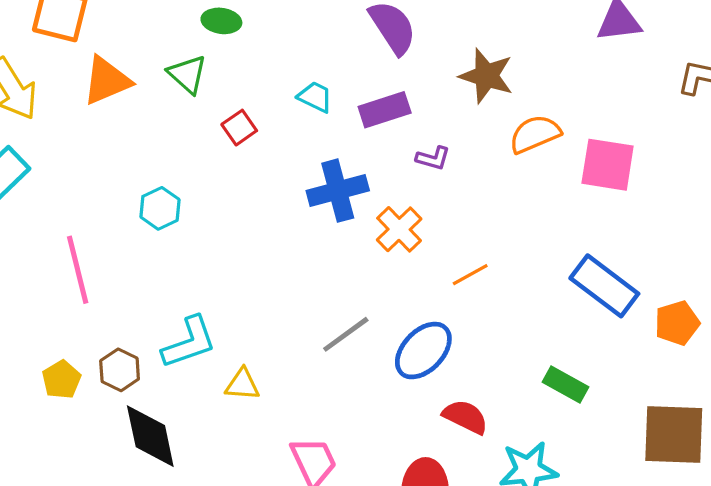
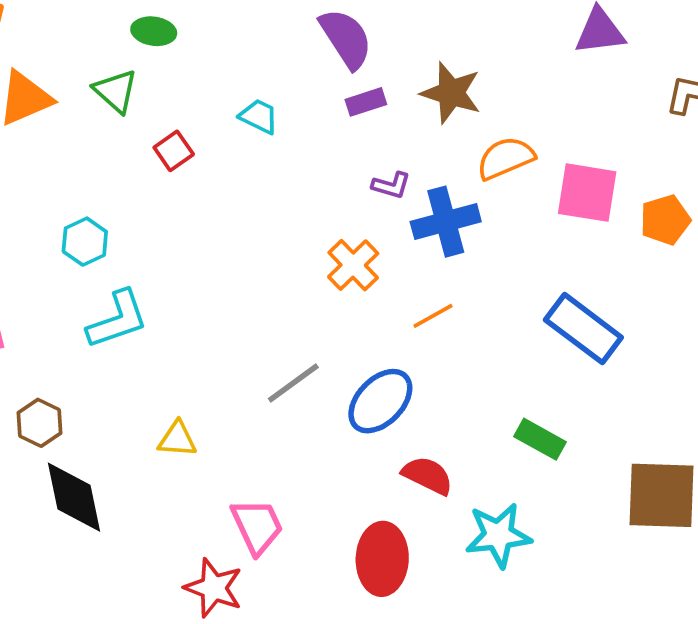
purple rectangle: (385, 110) -> (366, 102), moved, size x0.7
blue cross: (338, 191) -> (446, 222), moved
orange pentagon: (677, 323) -> (665, 220), moved
cyan L-shape: (189, 342) -> (117, 320), moved

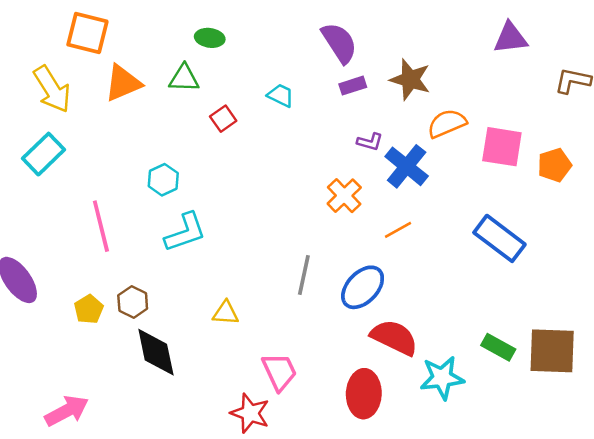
green triangle: (116, 91) -> (184, 78), turned -40
blue cross: (446, 222) -> (407, 166), turned -36
gray line: (293, 383) -> (304, 275), turned -42
green rectangle: (540, 439) -> (498, 347), moved
red semicircle: (428, 475) -> (394, 337), size x1.4

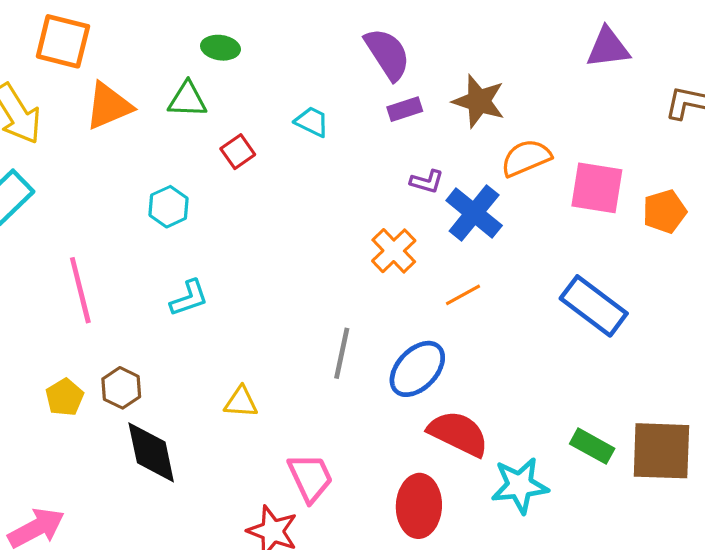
cyan hexagon: (163, 180) -> (169, 207), moved
cyan L-shape: (185, 232) -> (189, 298), size x0.7

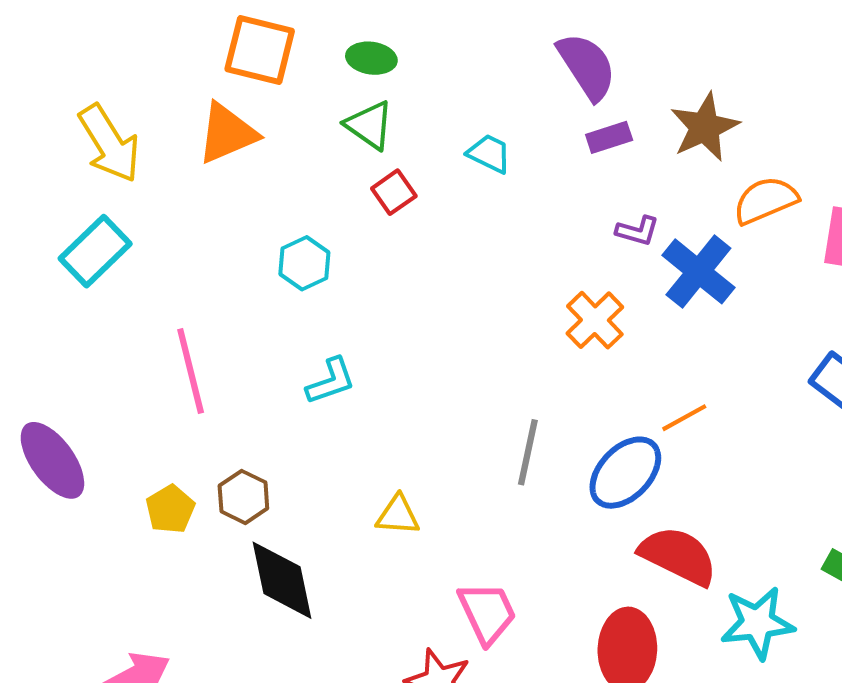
orange square: (63, 41) -> (260, 50), moved
green triangle: (187, 100) -> (369, 125), moved, turned 33
brown star: (479, 101) -> (705, 127), turned 30
orange line: (463, 295) -> (684, 418), moved

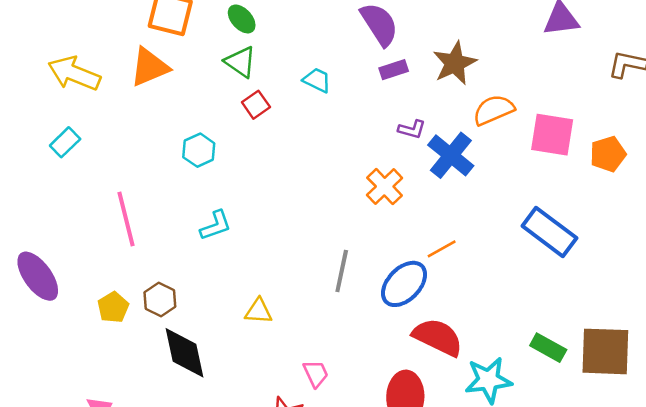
green ellipse: (371, 58) -> (242, 19), turned 40
yellow arrow: (109, 143) -> (74, 74), turned 144
cyan rectangle: (95, 251) -> (65, 142), size x0.7
pink trapezoid: (487, 613) -> (316, 374), size x0.7

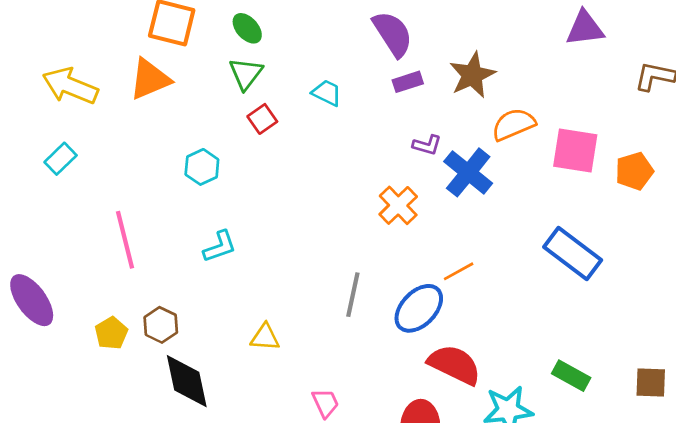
green triangle: (240, 62) -> (246, 74), turned 32
brown square: (605, 351) -> (651, 382), moved, size x0.6

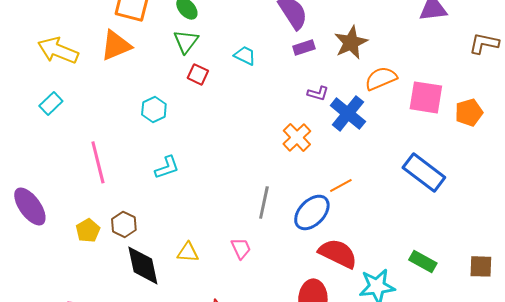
red square: (262, 119) -> (198, 74), turned -30
yellow triangle: (265, 337) -> (188, 252), moved
pink trapezoid: (325, 403) -> (241, 248), moved

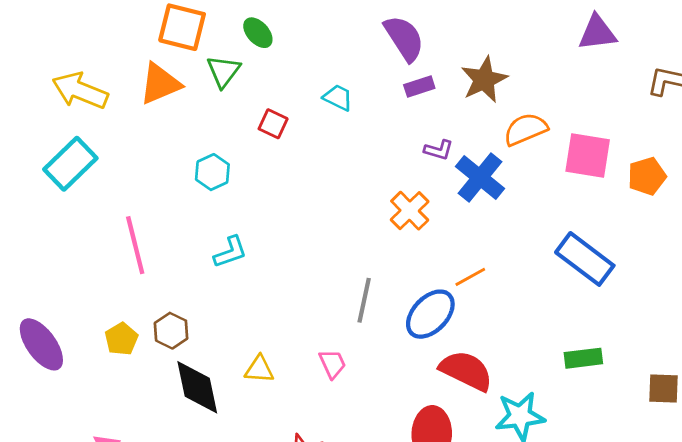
green triangle: (186, 41) -> (223, 71), moved
cyan rectangle: (51, 103) -> (70, 164), size x1.6
purple ellipse: (30, 206) -> (41, 344), moved
green rectangle: (423, 261) -> (583, 358), moved, turned -36

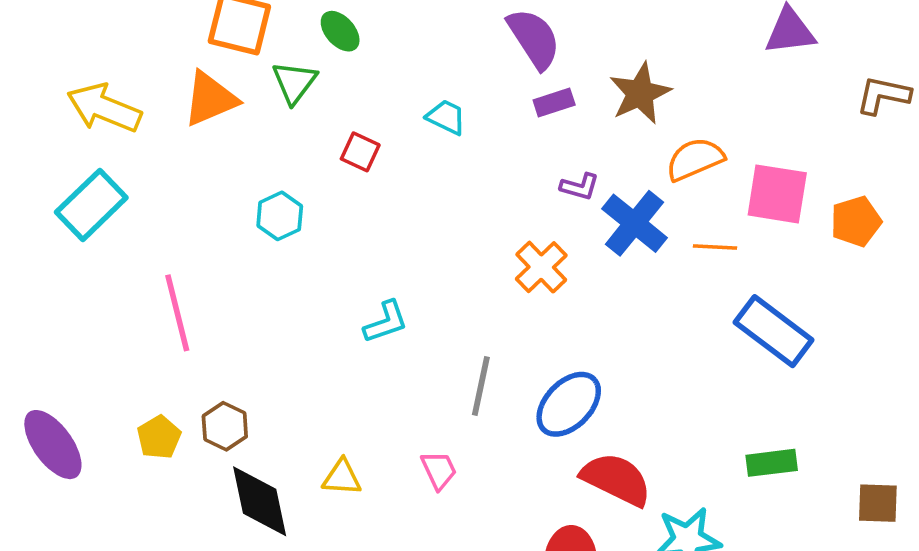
cyan L-shape: (230, 252) -> (386, 322), moved
orange line: (470, 277) -> (715, 247), moved, turned 32

